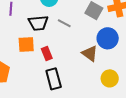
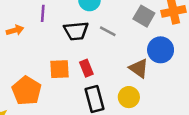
orange square: (26, 44) -> (59, 69), moved
yellow circle: (110, 78) -> (129, 97), moved

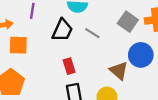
black trapezoid: (76, 31) -> (62, 30), turned -65
orange square: (59, 69) -> (18, 45), moved

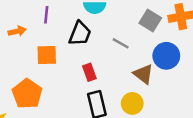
gray line: (92, 33) -> (121, 43), moved
orange square: (18, 45) -> (47, 55), moved

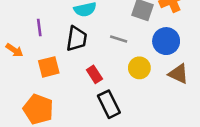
orange arrow: (17, 31) -> (14, 50), turned 60
brown triangle: (143, 74) -> (178, 74), moved
yellow circle: (132, 103) -> (139, 68), moved

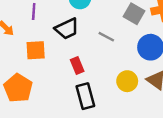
black trapezoid: (77, 39) -> (67, 29), turned 45
yellow circle: (139, 68) -> (127, 81), moved

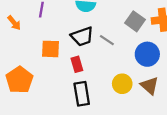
black trapezoid: (67, 29) -> (82, 36), moved
orange square: (36, 50) -> (50, 49), moved

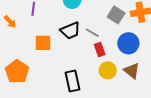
red rectangle: (77, 64) -> (100, 50), moved

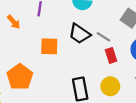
black trapezoid: (70, 31) -> (80, 34), turned 55
yellow circle: (108, 70) -> (110, 86), moved

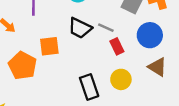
orange pentagon: (20, 77) -> (23, 66), moved

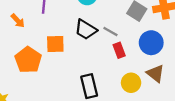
yellow circle: (121, 79) -> (131, 83), moved

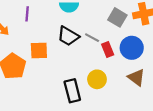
red rectangle: (119, 50) -> (108, 50), moved
yellow circle: (131, 83) -> (97, 79), moved

